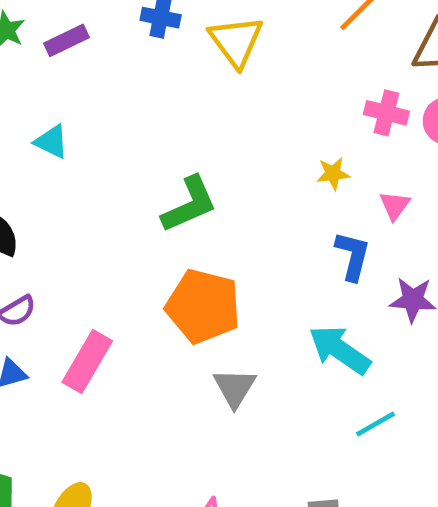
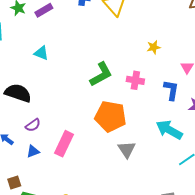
pink cross: (386, 113) -> (135, 80), moved
yellow star: (333, 174) -> (154, 47), moved

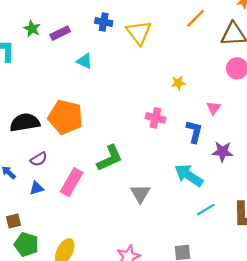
cyan triangle: (41, 53) -> (84, 61), moved
green L-shape: (101, 74) -> (110, 158), moved
black semicircle: (18, 93) -> (25, 122), turned -32
orange pentagon: (110, 116) -> (65, 117), moved

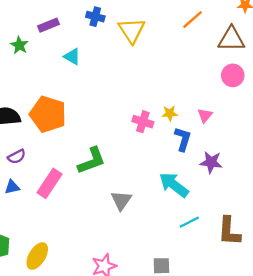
green star: (32, 29) -> (19, 45), moved
yellow star: (178, 83) -> (170, 113), moved

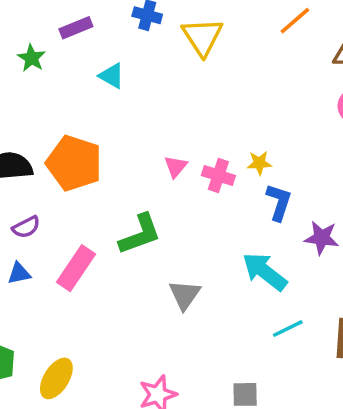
pink triangle: (205, 115) -> (176, 167), moved

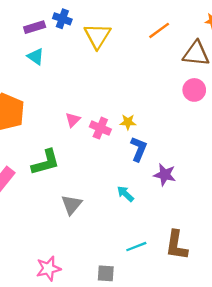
purple rectangle: (76, 28) -> (35, 27), moved
cyan arrow: (265, 272) -> (125, 194), size x0.6
cyan line: (288, 329) -> (136, 247), moved

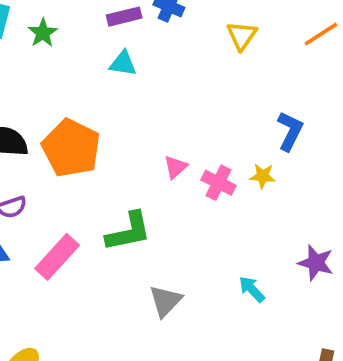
yellow triangle: (97, 36) -> (242, 36), moved, size x0.7
cyan triangle: (36, 57) -> (123, 63), turned -30
blue L-shape: (139, 149) -> (290, 131), moved

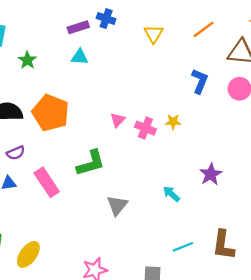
green star: (43, 33) -> (27, 60), moved
blue L-shape: (290, 131) -> (200, 81), moved
pink rectangle: (57, 257) -> (47, 182), turned -72
purple star: (316, 263) -> (211, 174), turned 30

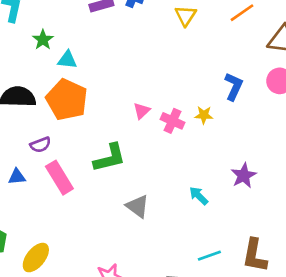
cyan triangle: (80, 57) -> (67, 60), moved
blue L-shape: (200, 81) -> (234, 86), moved
purple semicircle: (16, 153) -> (40, 145), moved
gray triangle: (117, 205) -> (138, 206), turned -35

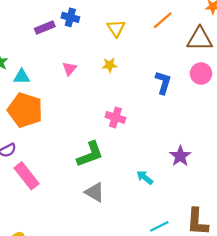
pink triangle: (142, 111) -> (69, 69), moved
yellow star: (204, 115) -> (110, 65), moved
green L-shape: (110, 158) -> (90, 154), moved

